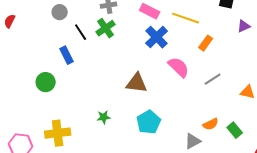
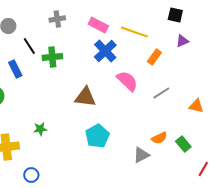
purple triangle: (244, 26) -> (182, 41), moved
green cross: (106, 28) -> (52, 57), moved, turned 30
green star: (104, 117) -> (40, 129), moved

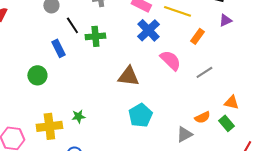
orange triangle: (196, 106) -> (231, 102), moved
green star: (40, 129) -> (78, 116), moved

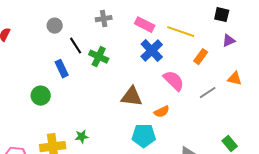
green cross: (95, 36) -> (99, 57), turned 30
orange triangle: (231, 102) -> (235, 79), moved
cyan pentagon: (140, 115) -> (144, 136), turned 30
orange semicircle: (202, 117) -> (162, 112), moved

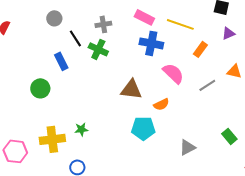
gray cross: (104, 19) -> (103, 24), moved
blue cross: (152, 51) -> (151, 43), turned -35

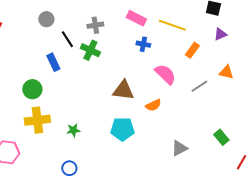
blue cross: (151, 43) -> (143, 44), size x0.6
cyan pentagon: (143, 128) -> (122, 129), moved
yellow cross: (52, 139) -> (37, 120), moved

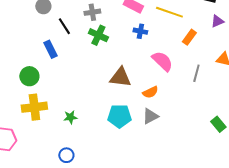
green cross: (90, 50) -> (98, 35), moved
gray line: (199, 86) -> (196, 73), turned -42
gray triangle: (179, 148) -> (150, 116), moved

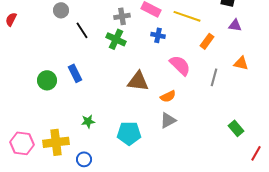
gray cross: (92, 12) -> (122, 16), moved
purple triangle: (217, 21) -> (235, 25), turned 32
blue rectangle: (50, 49) -> (75, 73), moved
yellow cross: (34, 107) -> (56, 142), moved
cyan pentagon: (119, 116) -> (129, 133), moved

